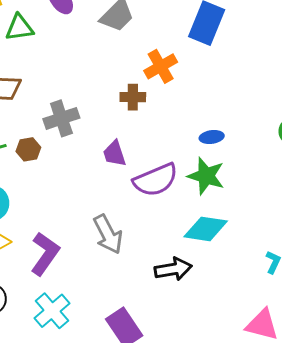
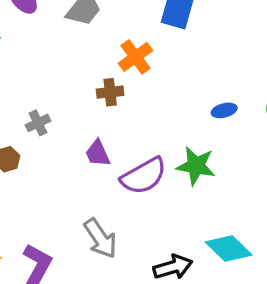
gray cross: (61, 118) -> (38, 123), size x0.7
blue ellipse: (212, 137) -> (224, 110), moved
cyan diamond: (206, 229) -> (229, 249), moved, turned 42

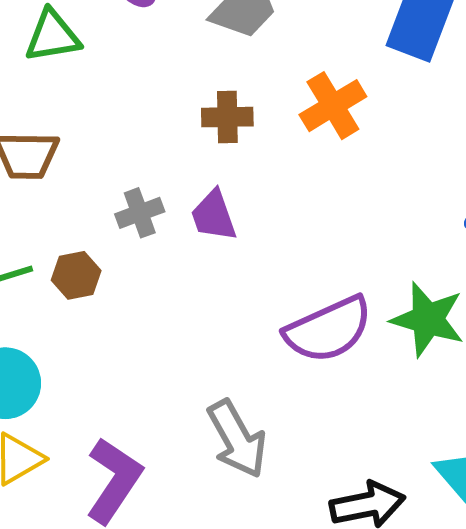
brown cross: (110, 92) -> (227, 117), moved
purple trapezoid: (98, 153) -> (214, 216), moved

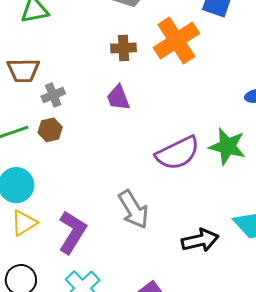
orange cross: (333, 106) -> (176, 41), size x1.4
gray cross: (140, 213) -> (53, 95), moved

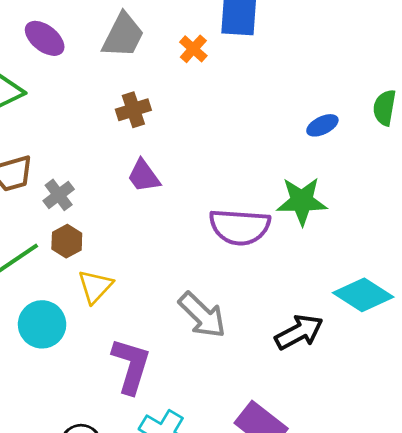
orange cross: (176, 41) -> (193, 49), moved, size x0.5
purple semicircle: (178, 153) -> (240, 227), turned 45
yellow triangle: (24, 223) -> (95, 286), moved

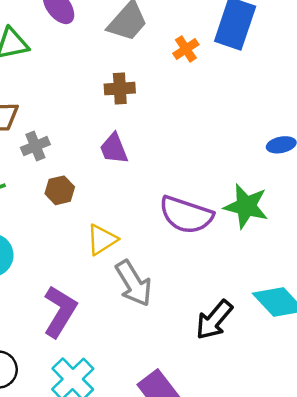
brown hexagon: (67, 241) -> (60, 190), moved
yellow triangle: (95, 286) -> (102, 240), moved
black arrow: (299, 332) -> (214, 320), turned 144

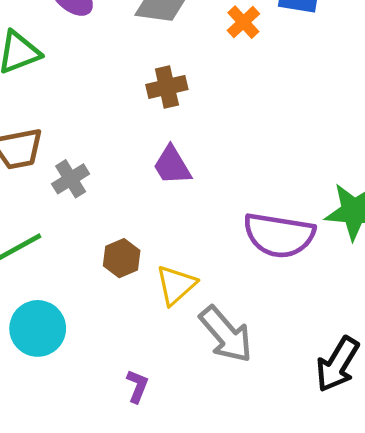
brown hexagon: (60, 190) -> (122, 258), moved
purple L-shape: (60, 311) -> (137, 386), size x0.5

